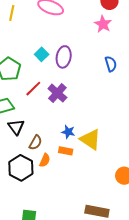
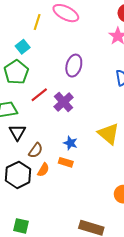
yellow line: (12, 13) -> (37, 22), moved
cyan square: (42, 54) -> (23, 47), moved
yellow triangle: (90, 139) -> (109, 134), moved

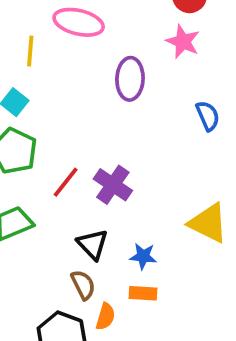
purple ellipse: (74, 66) -> (130, 79), moved
black triangle: (17, 132) -> (93, 244), moved
brown semicircle: (36, 150) -> (83, 285), turned -49

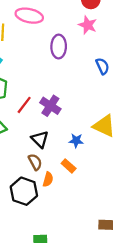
blue star: (143, 256) -> (76, 141), moved
orange rectangle: (143, 293) -> (69, 166), turned 40

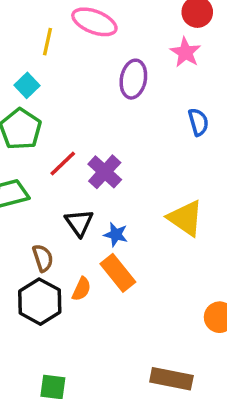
blue star: (76, 141) -> (116, 235), moved
brown semicircle: (35, 162) -> (43, 258), moved
orange rectangle: (69, 166) -> (118, 273), size x1.5

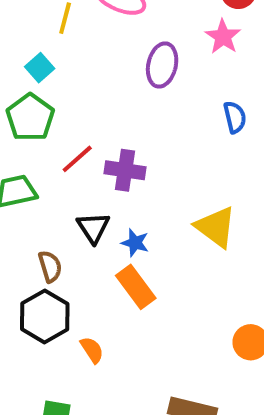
purple cross: (105, 172) -> (125, 170), turned -36
orange semicircle: (81, 289) -> (92, 350), moved, turned -60

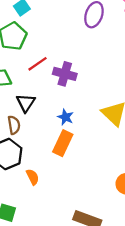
black triangle: (93, 228) -> (26, 103), moved
orange rectangle: (136, 287) -> (63, 143), turned 55

